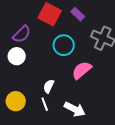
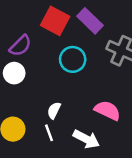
purple rectangle: (78, 14) -> (90, 21), size x1.5
pink semicircle: (82, 70) -> (107, 110), moved, turned 65

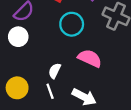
pink semicircle: (107, 110) -> (90, 58), moved

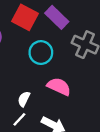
white line: (50, 91) -> (19, 119), turned 63

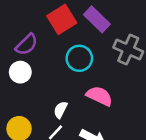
red square: (25, 17) -> (62, 19), turned 30

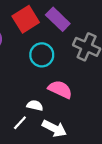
white semicircle: (60, 110) -> (35, 105), moved, turned 77

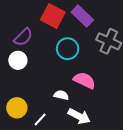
red square: (26, 19) -> (53, 16), turned -30
white line: (20, 123) -> (40, 119), moved

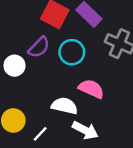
purple semicircle: (23, 37) -> (39, 47), moved
white semicircle: (61, 95) -> (65, 106), size x1.5

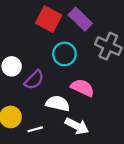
purple semicircle: (39, 47) -> (34, 80), moved
white line: (40, 134) -> (35, 129), turned 32

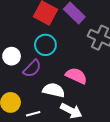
cyan circle: (64, 54) -> (45, 45), moved

